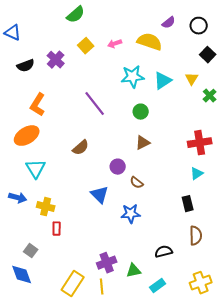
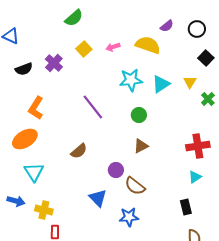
brown semicircle: (137, 183) -> (135, 186), size x1.5

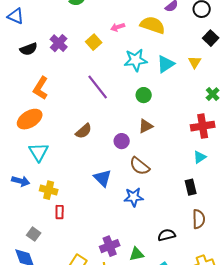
yellow square: (84, 49) -> (94, 42), moved
green cross: (208, 99) -> (213, 94), moved
purple circle: (116, 170) -> (122, 141), moved

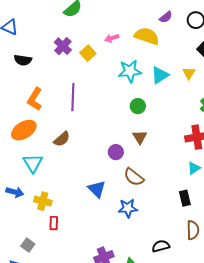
purple cross: (59, 43) -> (63, 46), moved
black semicircle: (29, 49) -> (23, 60), turned 30
purple line: (98, 87) -> (73, 97), moved, turned 40
brown triangle: (146, 126) -> (140, 137), turned -35
brown semicircle: (84, 131) -> (62, 139), moved

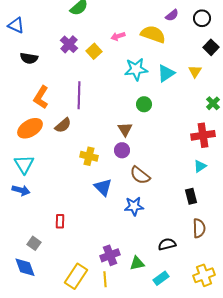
brown triangle: (140, 137) -> (125, 129), moved
brown semicircle: (62, 139) -> (63, 125), moved
cyan triangle: (33, 163) -> (24, 164), moved
yellow cross: (43, 201) -> (89, 156), moved

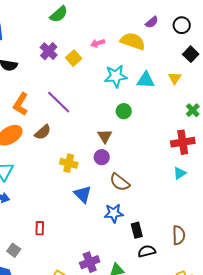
cyan triangle: (166, 73) -> (146, 80), turned 36
purple line: (79, 95) -> (59, 102), turned -48
black rectangle: (191, 196) -> (137, 230), moved

